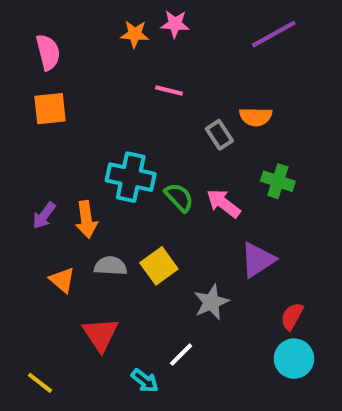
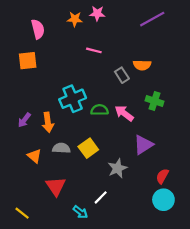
pink semicircle: (48, 52) -> (38, 29), moved
cyan cross: (131, 177) -> (73, 99), turned -35
green semicircle: (179, 197) -> (99, 110), turned -48

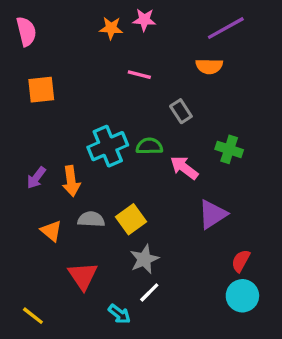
pink semicircle: (38, 29) -> (26, 31), moved
orange semicircle: (142, 65) -> (209, 66), moved
green semicircle: (99, 110) -> (149, 146), moved
gray star: (117, 168) -> (144, 259), moved

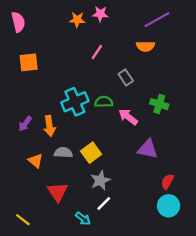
pink line: (139, 75) -> (97, 52), turned -70
purple triangle: (212, 214) -> (148, 149), turned 45

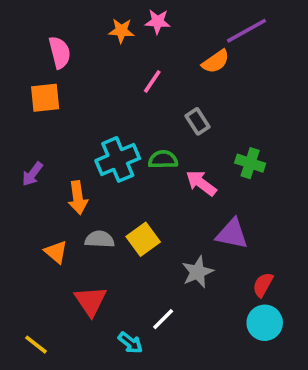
pink semicircle: (18, 22) -> (60, 52), moved
orange semicircle: (145, 46) -> (216, 62), moved, turned -36
purple arrow: (25, 124) -> (32, 174), moved
gray star: (100, 180) -> (198, 272), moved

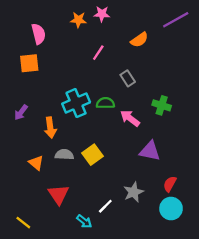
purple line: (247, 31) -> (176, 20), moved
gray star: (198, 272) -> (133, 192), moved

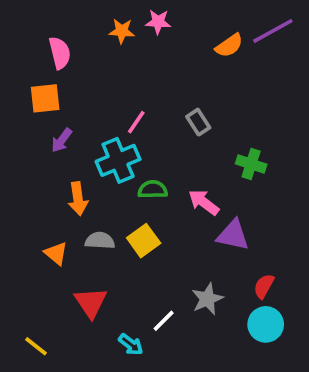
orange semicircle: (139, 40) -> (229, 46), moved
pink line: (98, 53) -> (136, 122), moved
green semicircle: (105, 103) -> (153, 190), moved
purple arrow: (21, 112) -> (62, 140), moved
pink arrow: (130, 118) -> (204, 202), moved

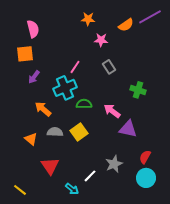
pink star: (158, 22) -> (101, 40), moved
orange star: (122, 31) -> (88, 19), moved
orange arrow: (78, 199) -> (43, 109), turned 138

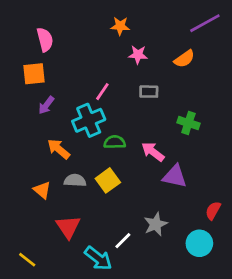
orange semicircle: (126, 25) -> (184, 59), moved
gray rectangle: (109, 67) -> (149, 92), turned -56
red semicircle: (145, 157) -> (213, 211), moved
cyan arrow: (72, 189) -> (98, 258), size x1.5

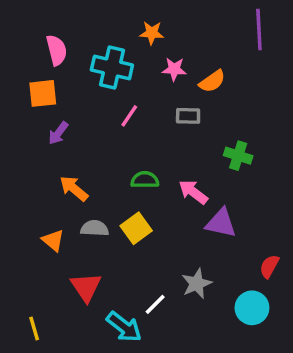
purple line: (205, 23) -> (259, 29), turned -64
orange semicircle: (184, 59) -> (212, 81), moved
cyan cross: (89, 120) -> (112, 67), moved, turned 36
yellow line: (27, 260) -> (34, 329), turned 36

